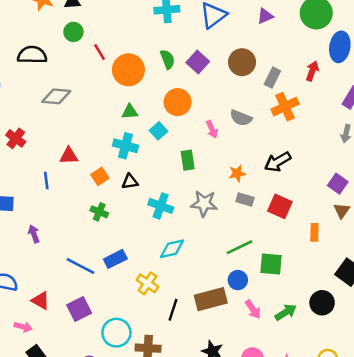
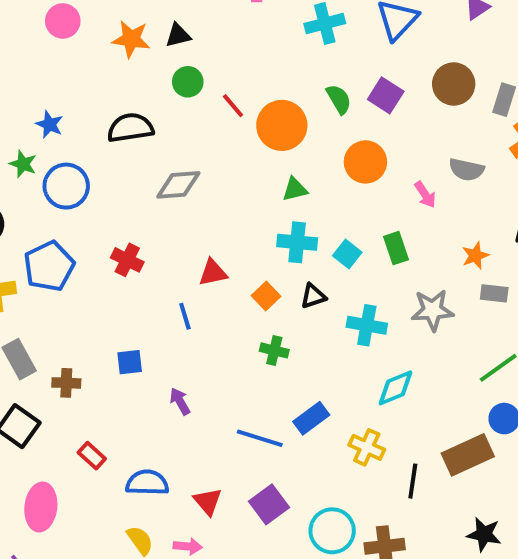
cyan square: (159, 131) -> (347, 254), moved
red triangle: (41, 300) -> (208, 501), turned 30

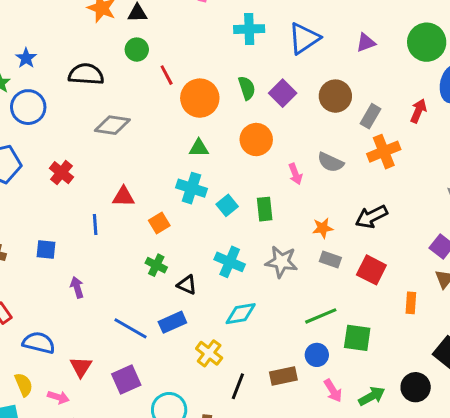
black triangle: (313, 296) -> (187, 285), moved, turned 30
brown rectangle: (468, 455) -> (283, 376), size x0.7

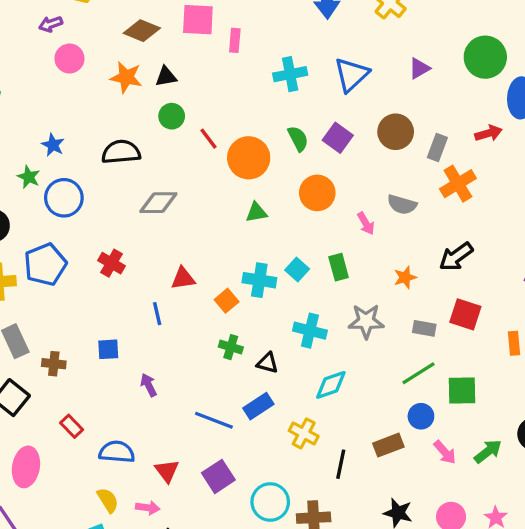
red arrow: (418, 111) -> (488, 133), turned 60
cyan cross: (192, 188) -> (259, 280), moved
gray rectangle: (330, 260) -> (424, 328), moved

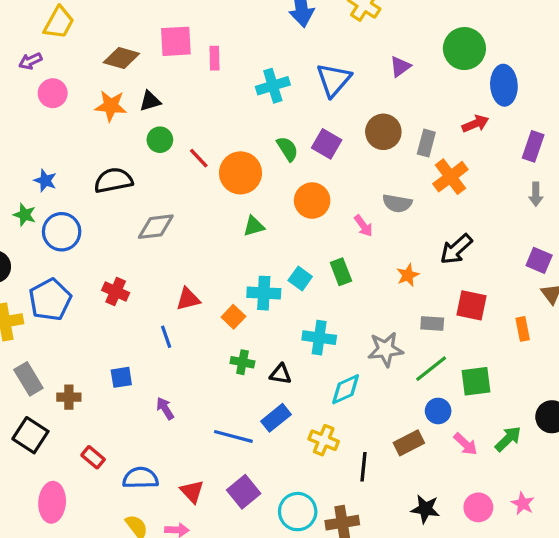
gray star: (366, 321) -> (386, 349), moved

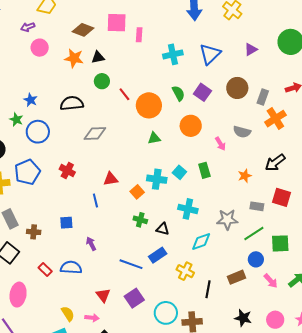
blue semicircle: (140, 478) -> (71, 268), moved

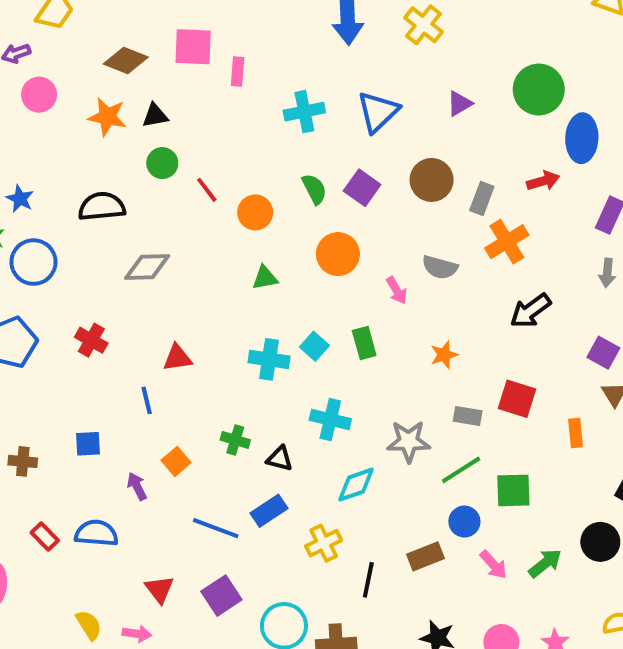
orange circle: (149, 105) -> (255, 212), size x0.7
black arrow: (275, 163) -> (531, 311), moved
orange square: (137, 192) -> (176, 461), moved
yellow cross: (185, 271) -> (324, 543), turned 36

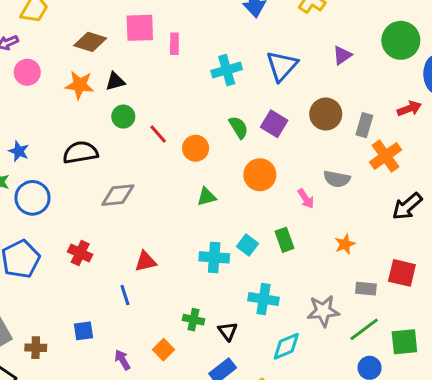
black triangle: (280, 459) -> (228, 331), turned 42
orange square: (176, 461) -> (164, 350), moved

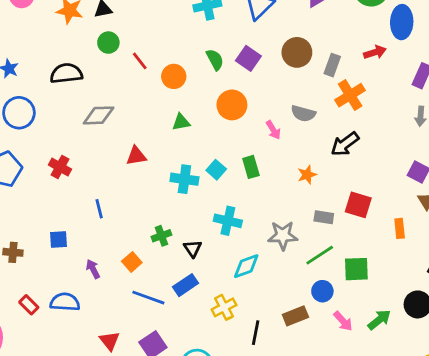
black arrow: (407, 206) -> (345, 144), moved
red triangle: (146, 261) -> (136, 156), moved
green cross: (193, 320) -> (161, 236), turned -36

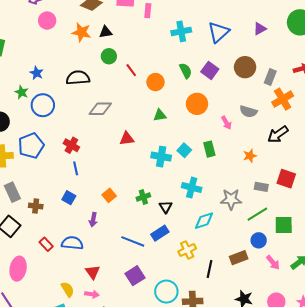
blue line: (99, 209) -> (76, 168), moved
blue square: (58, 240) -> (69, 198), turned 32
orange square: (132, 262) -> (109, 195), moved
purple arrow: (93, 269) -> (93, 220), turned -144
red triangle: (110, 341) -> (93, 272), moved

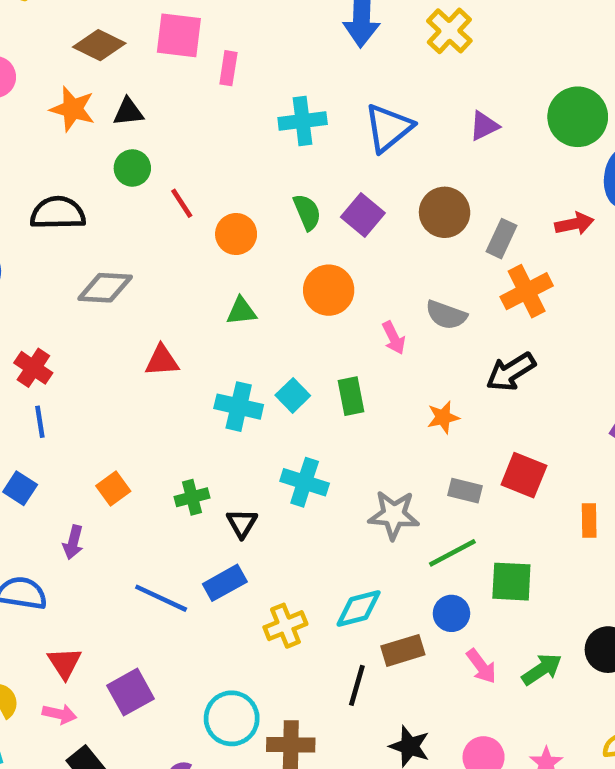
cyan diamond: (204, 221) -> (359, 609), moved
black line: (209, 269) -> (357, 685), moved
purple square: (135, 276) -> (131, 692), moved

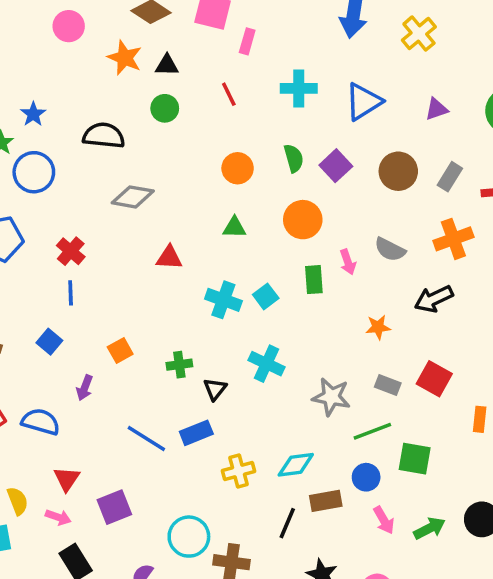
red line: (182, 203) -> (229, 94), moved
gray rectangle: (501, 239) -> (450, 177), moved
green rectangle: (351, 396) -> (314, 280), moved

